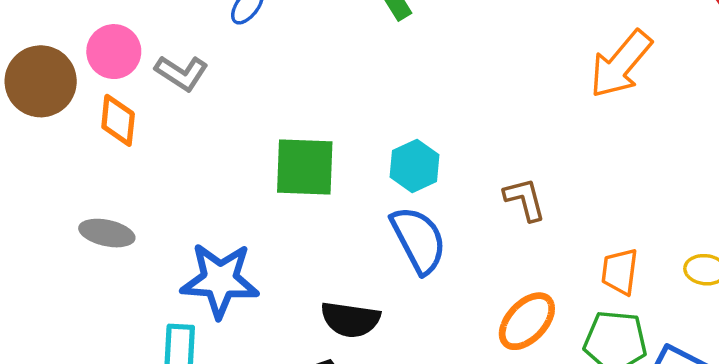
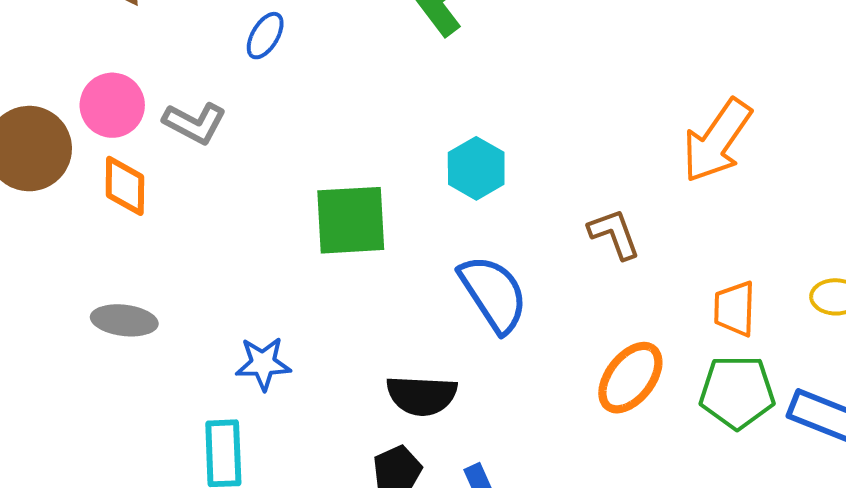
orange arrow: (621, 64) -> (717, 141), moved
cyan hexagon: (415, 166) -> (476, 168), moved
blue star: (220, 280) -> (263, 364), size x0.6

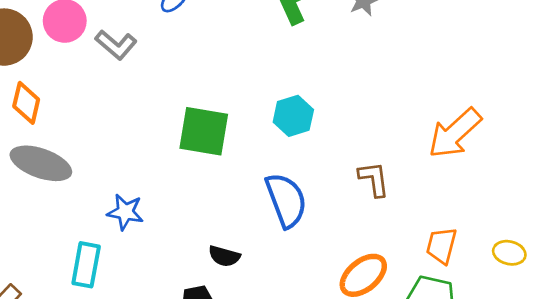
orange diamond: (125, 186) -> (26, 103), moved
gray ellipse: (124, 320) -> (41, 163), size x1.4
black semicircle: (422, 395) -> (224, 256), size x0.7

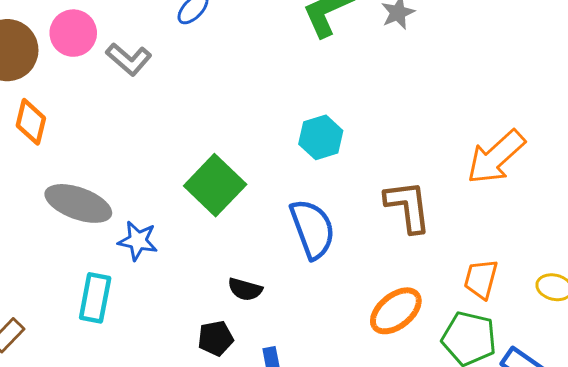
green square: (204, 131) -> (215, 185), moved, turned 34
gray ellipse: (41, 163) -> (78, 203), moved
brown L-shape: (374, 179) -> (408, 206), size x1.4

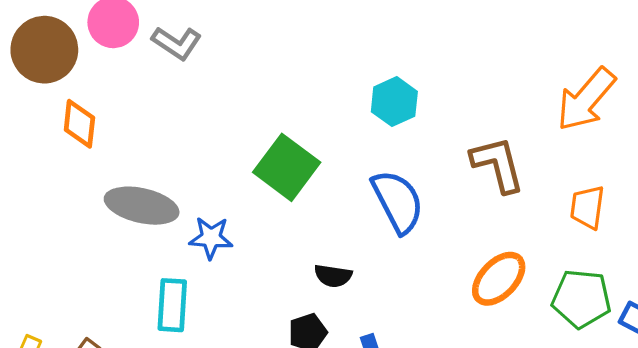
orange trapezoid: (481, 279) -> (587, 207), moved

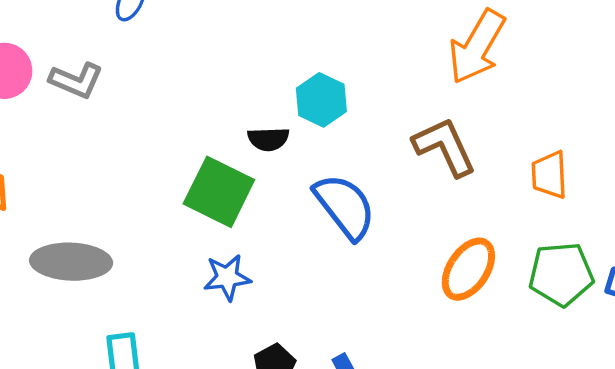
orange arrow: (586, 99) -> (477, 47), moved
blue star: (211, 238) -> (227, 277), moved
black semicircle: (333, 276) -> (268, 139), moved

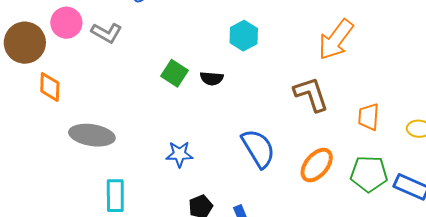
cyan hexagon: (321, 100) -> (244, 36), moved
green square: (219, 192) -> (175, 73), moved, size x0.7
blue semicircle: (345, 206) -> (258, 148), moved

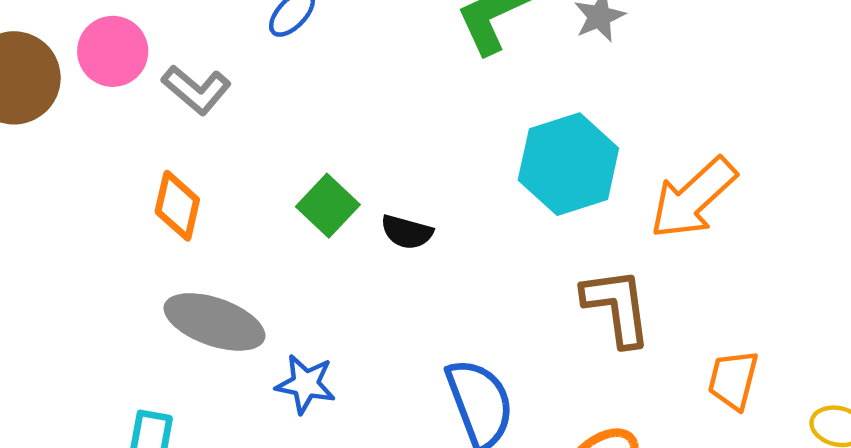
cyan hexagon: (244, 36) -> (568, 164), moved, size x1.5
orange diamond: (50, 87) -> (177, 206), moved
gray ellipse: (92, 135) -> (214, 322), moved

